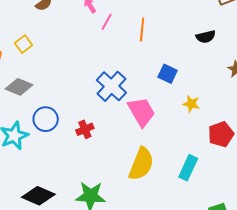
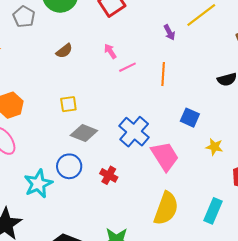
pink line: (107, 22) -> (127, 67), turned 36
yellow square: (24, 44) -> (68, 104), moved, turned 30
gray diamond: (19, 87) -> (84, 133), moved
red cross: (85, 129) -> (109, 175), turned -36

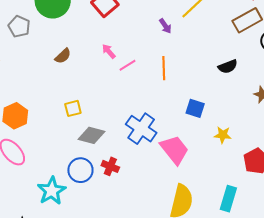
red cross: (109, 175) -> (110, 166), moved

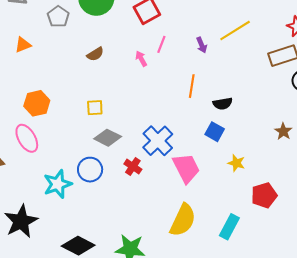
pink line: (128, 65) -> (161, 44), moved, turned -48
black semicircle: (228, 66) -> (223, 104), moved
red cross: (110, 166) -> (133, 167), moved

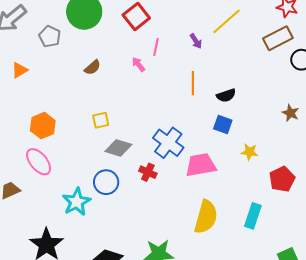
pink trapezoid: (186, 168) -> (201, 165), turned -64

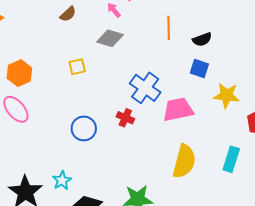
gray diamond: (118, 148) -> (110, 38), moved
yellow star: (249, 152) -> (227, 95), size x1.5
cyan star: (77, 202) -> (62, 180), moved, size x0.7

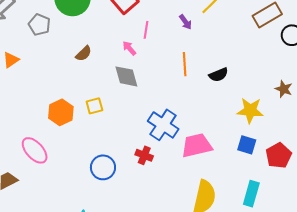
gray diamond: (110, 38) -> (126, 76), turned 60
blue square: (199, 69) -> (247, 145), moved
orange hexagon: (19, 73) -> (61, 112), moved
yellow star: (227, 95) -> (250, 110), moved

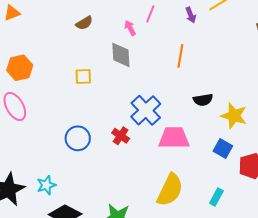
black semicircle: (219, 75) -> (203, 100), moved
orange hexagon: (61, 112) -> (20, 68), moved
cyan rectangle: (251, 194) -> (216, 197), size x0.7

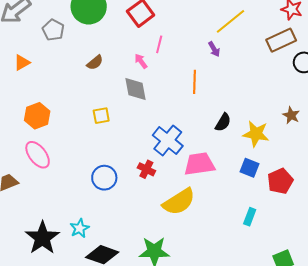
purple arrow: (191, 15) -> (214, 49), moved
black semicircle: (203, 100) -> (223, 122), turned -42
yellow semicircle: (170, 190) -> (179, 202), moved, turned 40

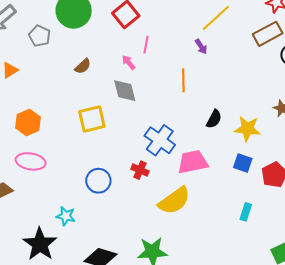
yellow square: (101, 116) -> (92, 119), size x1.6
pink ellipse: (38, 155) -> (31, 161), turned -40
cyan star: (80, 228) -> (66, 216), moved, turned -30

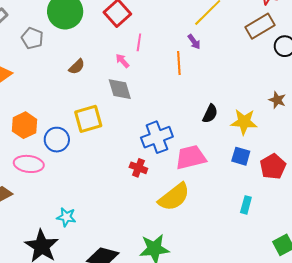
orange line: (183, 80) -> (179, 63), moved
blue cross: (160, 140) -> (157, 137), turned 36
blue circle: (98, 181) -> (57, 140), moved

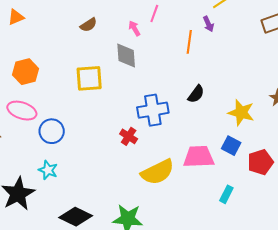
black semicircle: (210, 114) -> (196, 94), moved
blue circle: (57, 140) -> (52, 131), moved
pink trapezoid: (191, 157) -> (199, 157), moved

